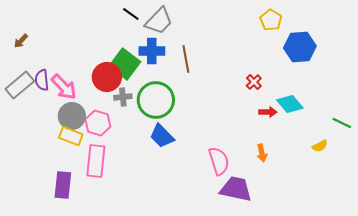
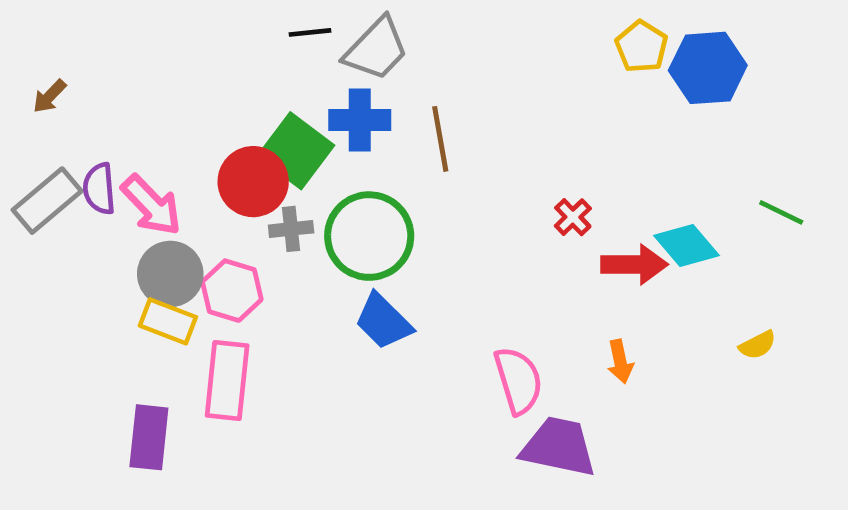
black line: (131, 14) -> (310, 32), turned -42
blue hexagon: (300, 47) -> (708, 68), moved
red cross: (254, 82) -> (573, 217), moved
red arrow: (268, 112) -> (634, 264), size x1.5
green line: (342, 123) -> (781, 212), moved

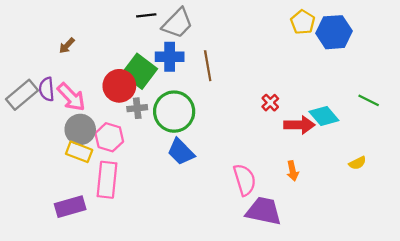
brown arrow: (49, 96) -> (67, 46), moved
purple rectangle: (149, 437) -> (70, 207), turned 68

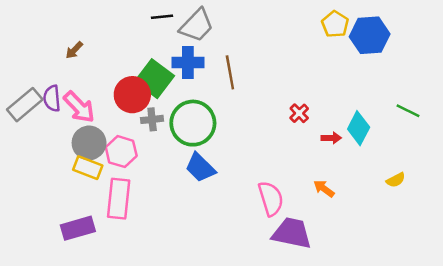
cyan diamond: (324, 116) -> (359, 128), turned 68
red arrow: (299, 125) -> (331, 138), size x0.6
orange arrow: (293, 171) -> (324, 189), turned 138

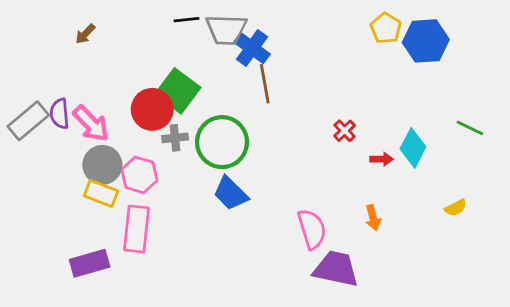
gray trapezoid: (197, 25) -> (226, 30), turned 48
brown arrow: (74, 50) -> (85, 34), moved
blue cross: (188, 63) -> (252, 48), moved, turned 36
orange arrow: (324, 189) -> (373, 218), turned -140

